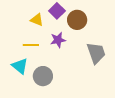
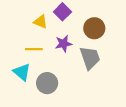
brown circle: (77, 20) -> (94, 28), moved
gray trapezoid: (96, 53) -> (90, 58), moved

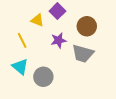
yellow line: (34, 49) -> (22, 40), moved, turned 63
gray trapezoid: (90, 58) -> (83, 54), turned 125

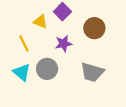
gray trapezoid: (83, 54) -> (92, 72), moved
gray circle: (43, 77) -> (47, 69), moved

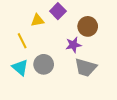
yellow triangle: (40, 22) -> (38, 20), turned -32
purple star: (64, 44) -> (73, 45), moved

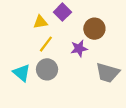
yellow line: (22, 41) -> (46, 44), moved, turned 63
gray trapezoid: (86, 67) -> (108, 73), moved

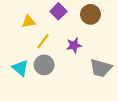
yellow triangle: (40, 22) -> (29, 22), moved
brown circle: (94, 29) -> (90, 14), moved

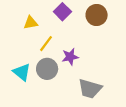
purple star: (74, 45) -> (70, 57), moved
gray trapezoid: (101, 68) -> (90, 89), moved

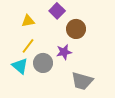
brown circle: (97, 15) -> (76, 29), moved
yellow line: (46, 44) -> (28, 46), moved

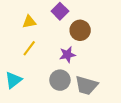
gray circle: (43, 63) -> (60, 80), moved
cyan triangle: (20, 66) -> (13, 80), moved, turned 42

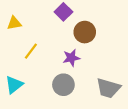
yellow triangle: (29, 22) -> (14, 23), moved
gray trapezoid: (86, 85) -> (108, 88), moved

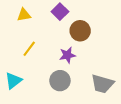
yellow triangle: (14, 23) -> (24, 15), moved

